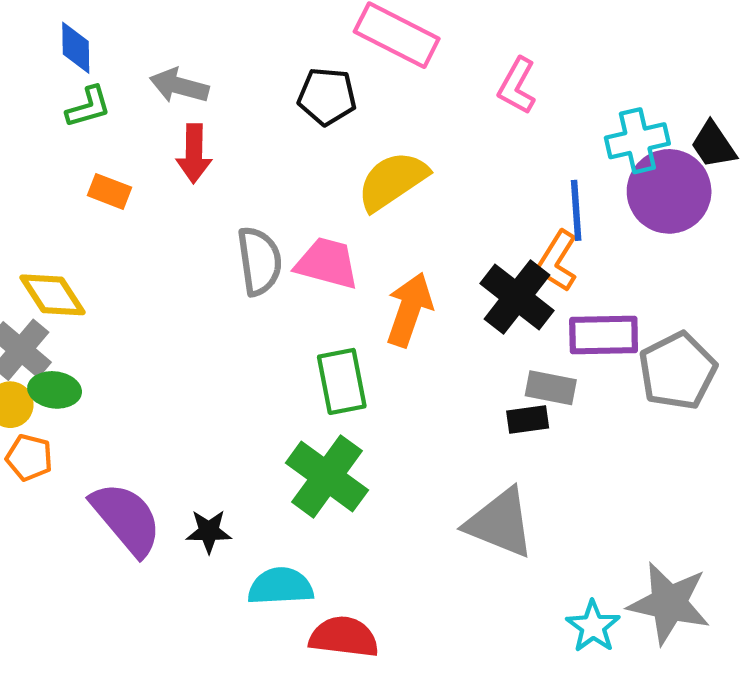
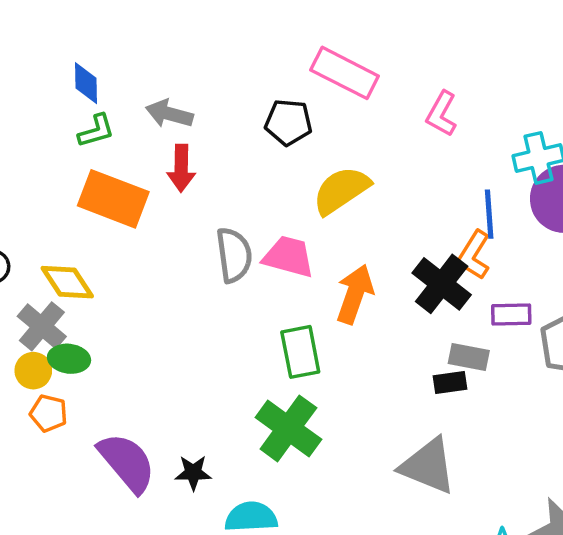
orange rectangle: (109, 191) -> (113, 199), size x2.0
purple rectangle: (604, 335) -> (511, 314), size x0.7

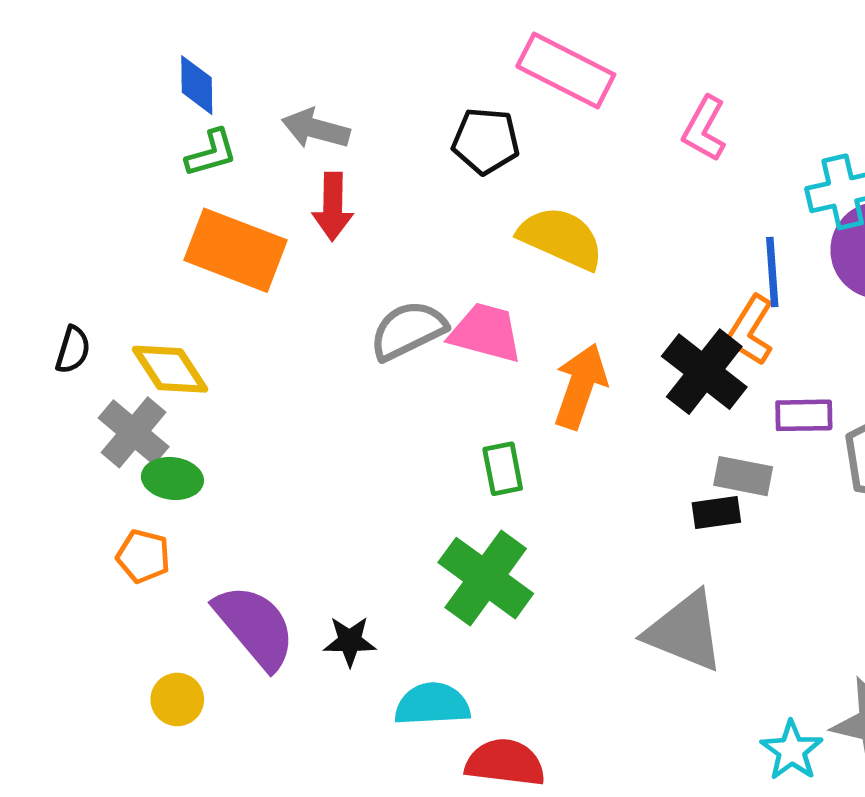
yellow semicircle: (341, 190) -> (561, 238), turned 58
gray semicircle: (234, 255) -> (408, 330), turned -108
green rectangle: (300, 352) -> (503, 469), size x0.7
yellow circle: (33, 371) -> (177, 699), moved

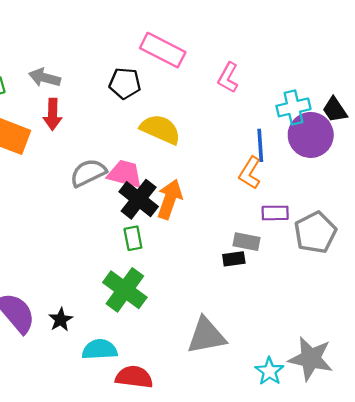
black cross: (704, 372) -> (139, 199), moved
gray triangle: (685, 631) -> (206, 336), moved, turned -33
black star: (350, 641) -> (61, 320), turned -30

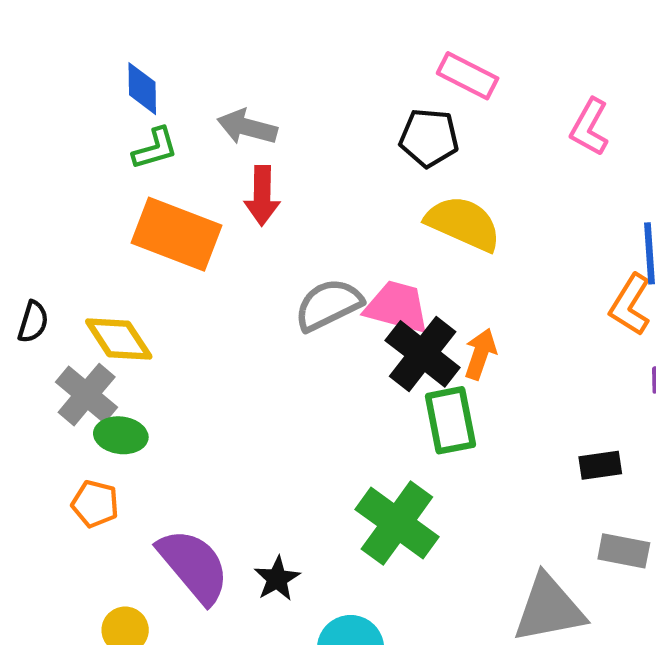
pink rectangle: (163, 50) -> (468, 76), size x0.7
black pentagon: (125, 83) -> (429, 138), moved
orange arrow: (170, 199) -> (480, 354), size x0.7
green rectangle: (133, 238) -> (450, 420), moved, size x1.4
gray rectangle: (246, 242) -> (624, 551), moved

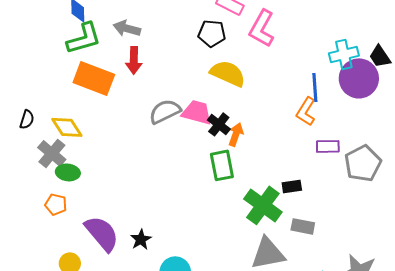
pink L-shape: (590, 127) -> (262, 28), moved, size x1.4
green L-shape: (155, 148) -> (84, 38), size x1.6
black cross: (423, 354) -> (219, 124), moved, size x0.7
green cross: (397, 523) -> (263, 205), moved

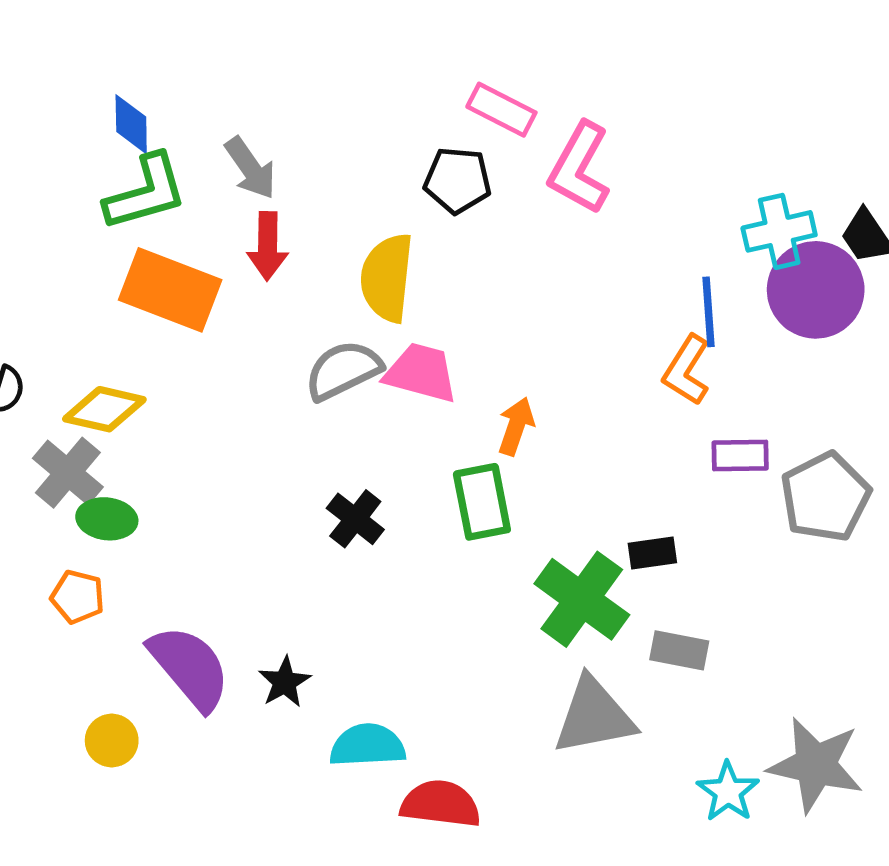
gray arrow: (127, 28) -> (251, 168), turned -140
yellow semicircle: (228, 73) -> (387, 278), moved, turned -108
black cross: (219, 124) -> (355, 519), moved
yellow diamond: (67, 127) -> (104, 409), turned -44

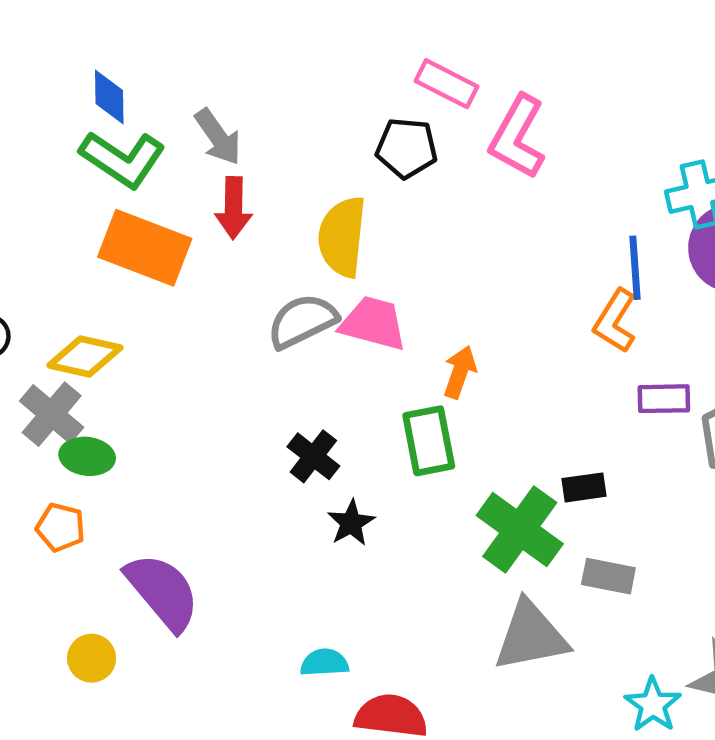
green L-shape: (146, 192) -> (123, 159), turned 50
black star: (285, 682) -> (351, 523), moved
cyan semicircle: (367, 745) -> (324, 663), size x0.7

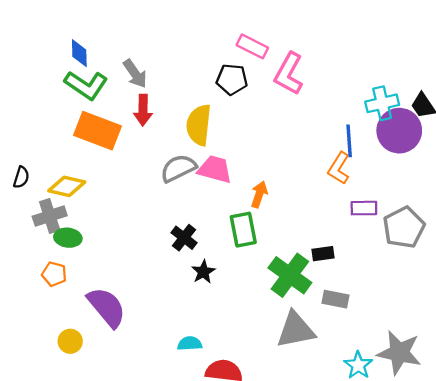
gray cross: (52, 414) -> (50, 216), turned 32

